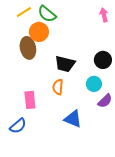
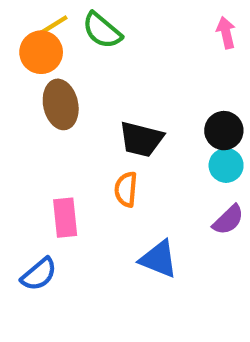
orange circle: (39, 32) -> (41, 52), moved
cyan circle: (94, 84) -> (226, 165), moved

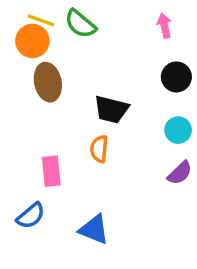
yellow line: (52, 26) -> (41, 20), turned 52
pink arrow: (226, 33) -> (164, 26), moved
black circle: (224, 131) -> (176, 77), moved
blue triangle: (159, 259) -> (94, 229), moved

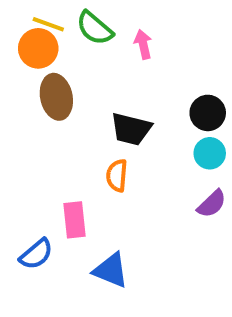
pink arrow: (164, 26) -> (143, 44), moved
black circle: (176, 77) -> (208, 113), moved
pink rectangle: (51, 171) -> (75, 220), moved

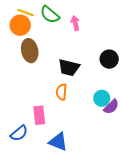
cyan circle: (210, 153) -> (102, 98), moved

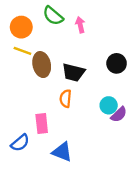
yellow line: (25, 12) -> (22, 51), moved
brown ellipse: (30, 51) -> (42, 65), moved

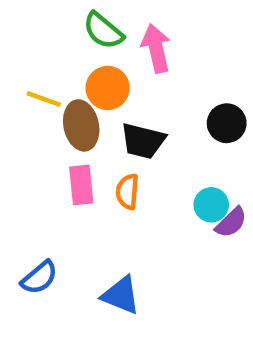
pink arrow: (80, 25) -> (156, 48), size x1.5
orange circle: (21, 27) -> (108, 88), moved
pink rectangle: (42, 124) -> (81, 185), moved

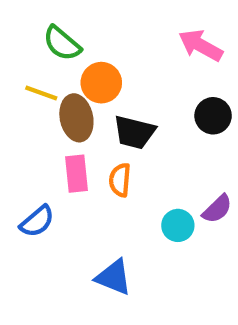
green semicircle: (103, 31) -> (62, 43), moved
pink arrow: (156, 48) -> (201, 45), moved, turned -48
cyan circle: (211, 205) -> (178, 225), moved
blue semicircle: (39, 278) -> (37, 221), moved

